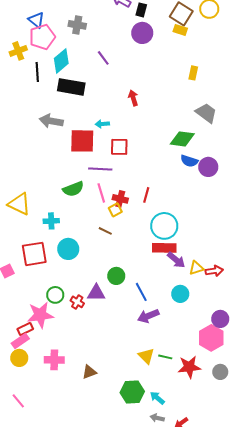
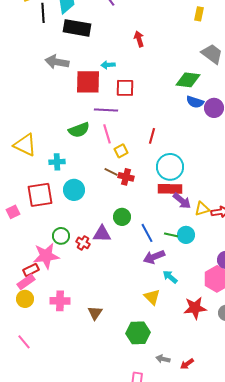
red cross: (120, 199) -> (126, 177), moved
green line: (165, 357) -> (171, 235), moved
brown triangle: (89, 372) -> (95, 313), turned -35
cyan arrow: (157, 398) -> (170, 277), moved

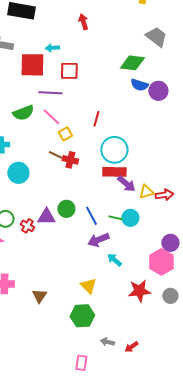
pink line: (107, 134) -> (51, 117), turned -30
green circle: (122, 217) -> (66, 209), moved
yellow triangle: (152, 297) -> (88, 286), moved

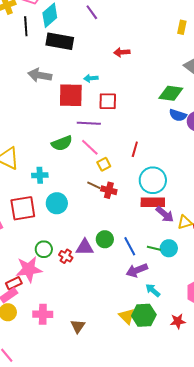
red arrow: (83, 22) -> (122, 52), turned -77
red star: (139, 291) -> (178, 321), size x0.7
green hexagon: (82, 316) -> (144, 315), moved

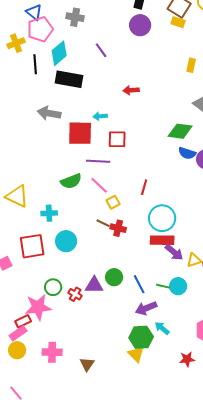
green hexagon: (144, 315) -> (141, 337), moved

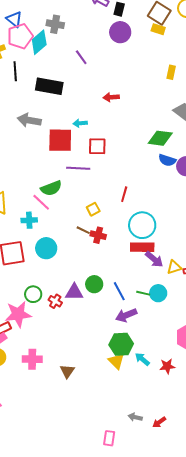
cyan diamond: (59, 53) -> (39, 42), moved
pink line: (99, 185) -> (41, 202), moved
cyan arrow: (162, 328) -> (142, 359), moved

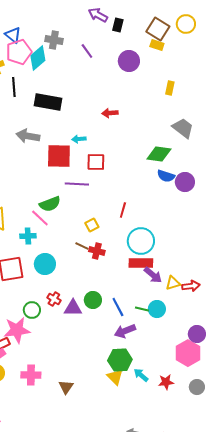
purple circle: (120, 32) -> (129, 61), moved
purple line: (81, 57) -> (87, 51), moved
red cross: (55, 301) -> (54, 299), moved

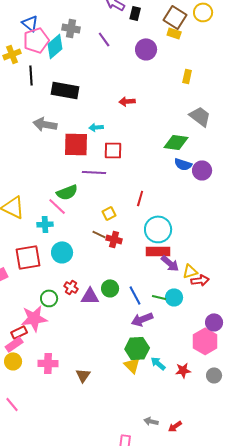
red arrow: (191, 286) -> (200, 280), moved

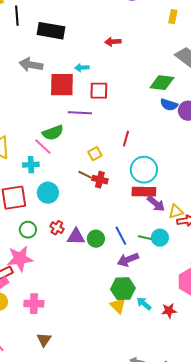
green circle: (110, 288) -> (96, 239), moved
green circle: (49, 298) -> (28, 230), moved
brown triangle: (83, 375) -> (44, 340), moved

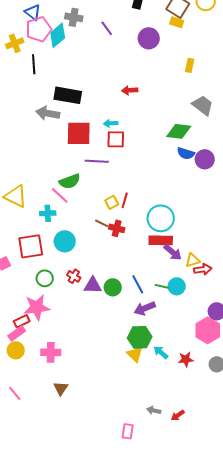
black rectangle: (51, 31) -> (68, 95), moved
cyan arrow: (82, 68) -> (111, 123), moved
red line: (126, 139) -> (125, 200), moved

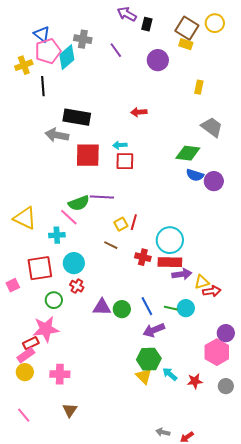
purple line: (97, 161) -> (102, 197), moved
red cross: (117, 228) -> (143, 257), moved
purple arrow: (173, 252) -> (182, 274), turned -48
red cross: (74, 276) -> (77, 286), moved

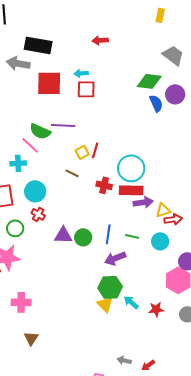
blue semicircle: (195, 175) -> (156, 103), turned -132
purple circle: (214, 181) -> (175, 94), moved
green semicircle: (79, 203) -> (40, 131), turned 45
blue line: (147, 306) -> (108, 234), turned 36
cyan circle: (186, 308) -> (160, 241), moved

